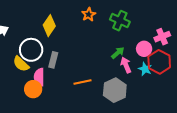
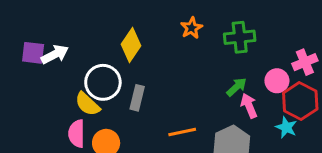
green cross: (120, 21) -> (240, 37), turned -30
cyan star: (145, 69) -> (286, 127), moved
pink semicircle: (39, 77) -> (77, 134), moved

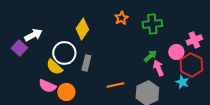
purple square: (33, 53) -> (19, 48), moved, turned 35
pink semicircle: (77, 134) -> (47, 86), turned -66

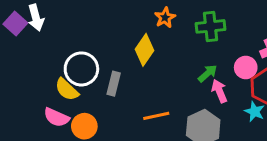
yellow diamond: (82, 29) -> (144, 50), moved
white arrow: (33, 35) -> (36, 18), moved, turned 102
purple square: (19, 48) -> (15, 23), moved

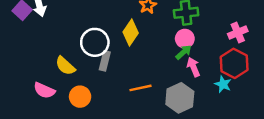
pink circle: (246, 67) -> (185, 39), moved
white circle: (81, 69) -> (95, 42), moved
pink semicircle: (56, 117) -> (44, 90), moved

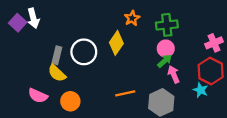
gray rectangle: (105, 61) -> (57, 55), moved

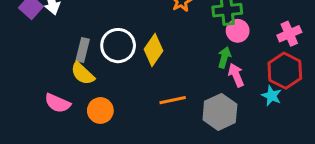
yellow diamond: (116, 43) -> (153, 50), moved
pink circle: (166, 49) -> (238, 31), moved
green arrow: (165, 61) -> (224, 57), turned -32

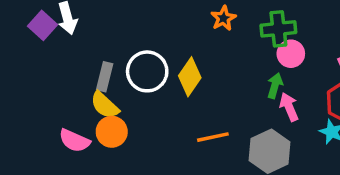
orange circle: (100, 110) -> (112, 132), moved

